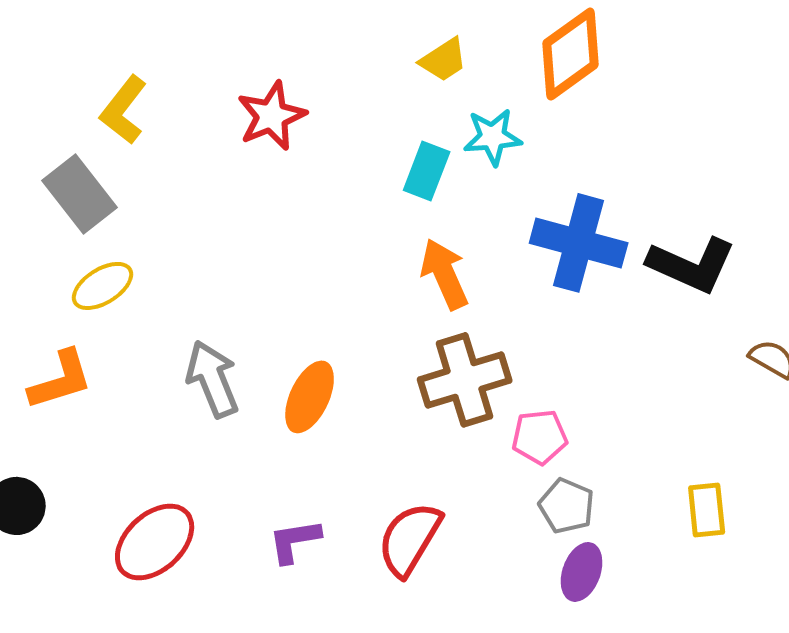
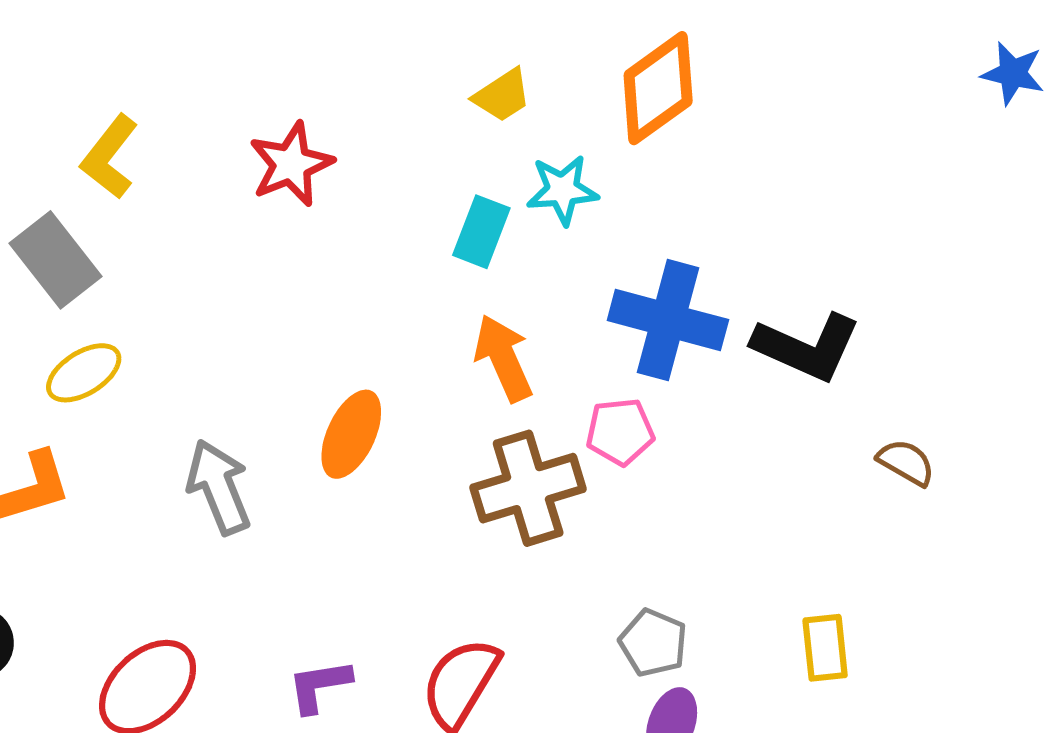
orange ellipse: (310, 397) -> (351, 434), moved
pink pentagon: (540, 437) -> (620, 432), moved

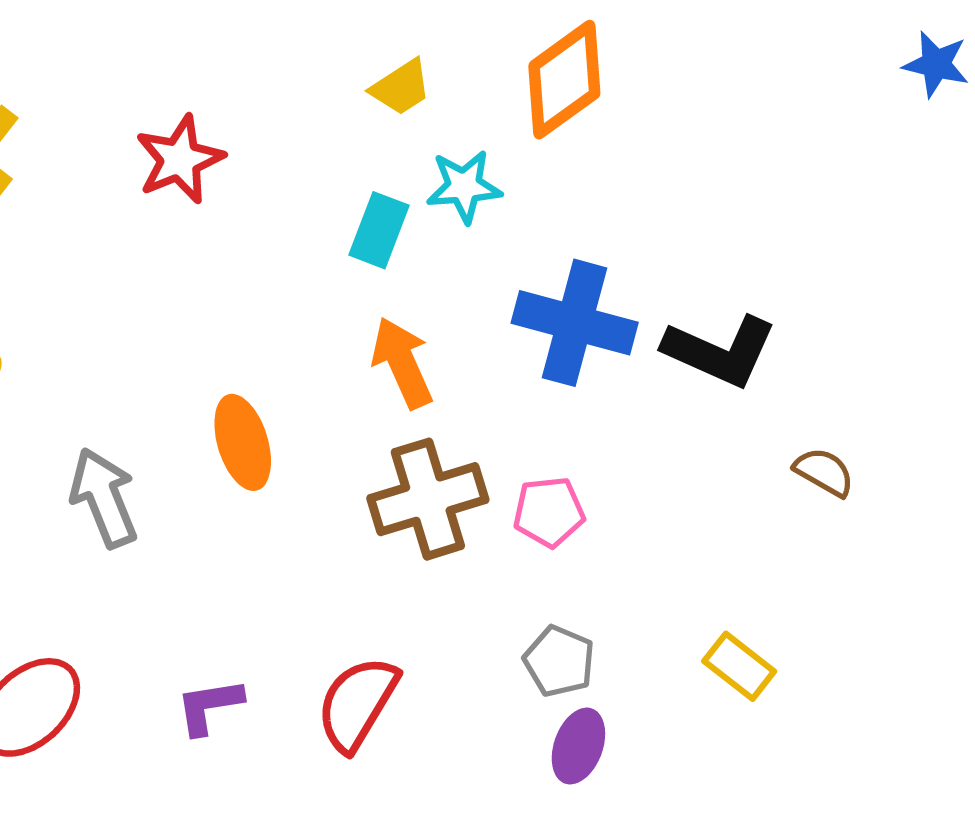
pink pentagon: (620, 432) -> (549, 512), moved
orange ellipse: (351, 434) -> (243, 442), turned -42
yellow rectangle: (825, 648) -> (739, 666), turned -46

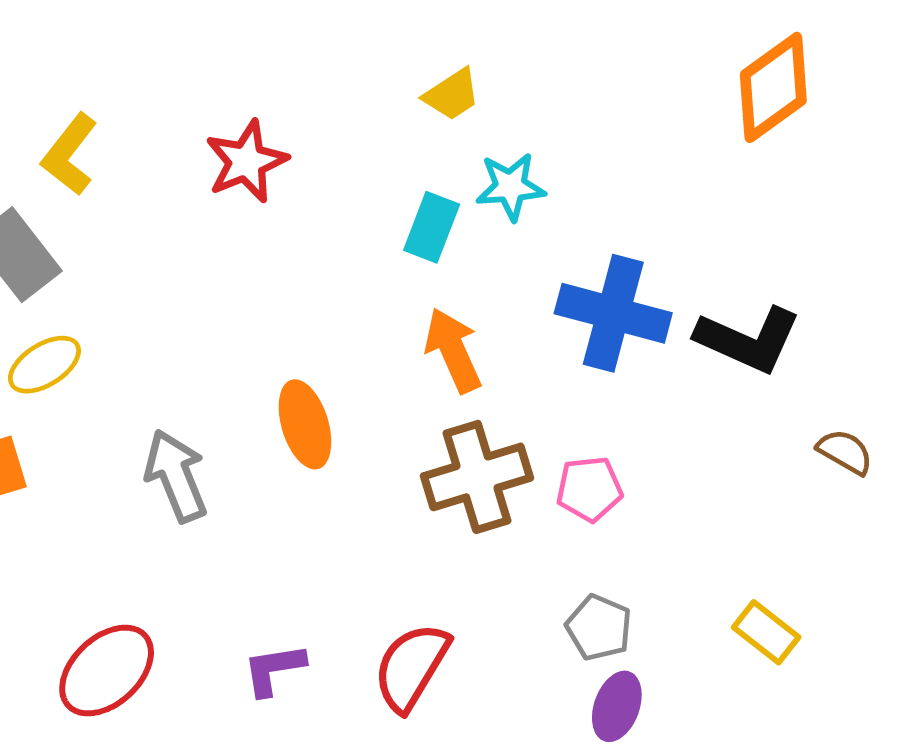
orange diamond: (564, 80) -> (773, 87), moved

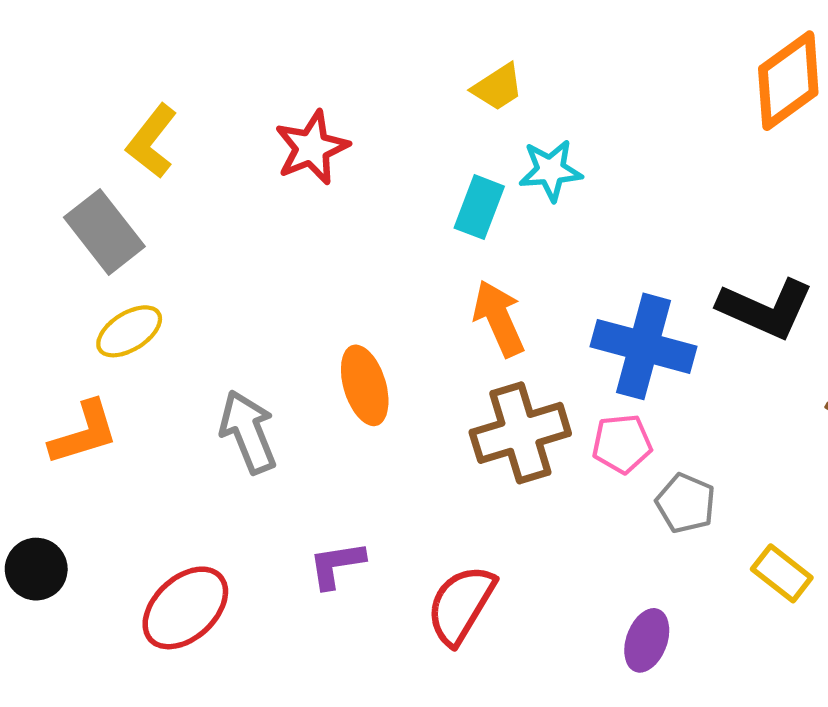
blue cross: (613, 313) -> (644, 346), moved
gray pentagon: (599, 628) -> (686, 503), moved
purple L-shape: (274, 669) -> (337, 565), moved

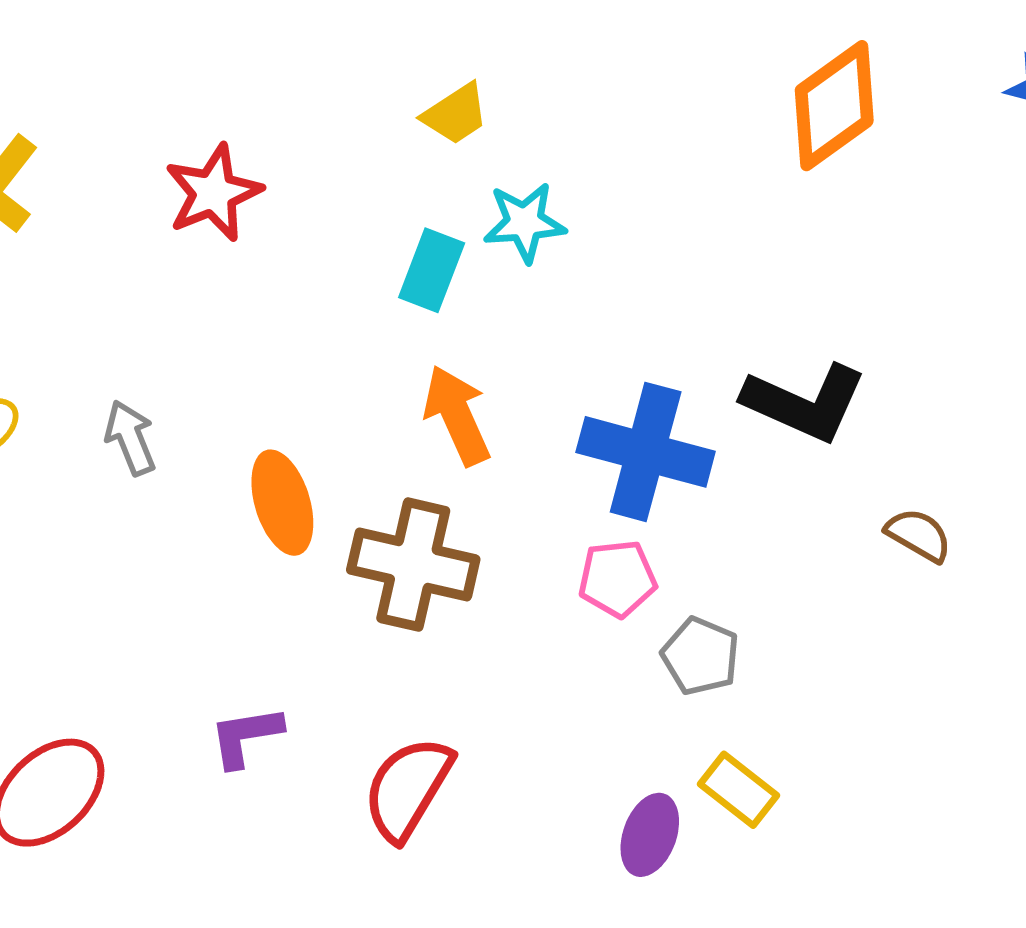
gray arrow: (248, 432) -> (130, 438), moved, size x0.7
brown cross: (520, 433) -> (413, 565), moved, turned 30
yellow rectangle: (782, 573) -> (738, 790), moved

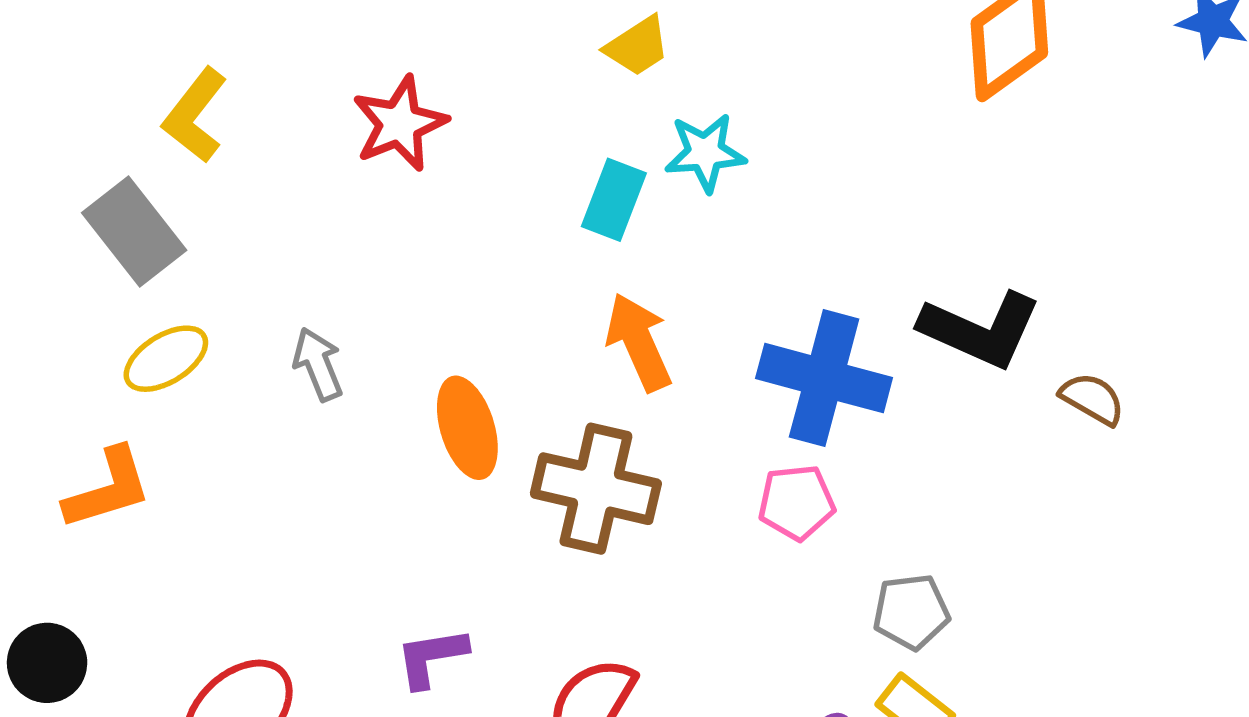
brown semicircle: (919, 535) -> (1092, 399), moved
gray pentagon: (700, 656) -> (911, 612), moved, turned -30

